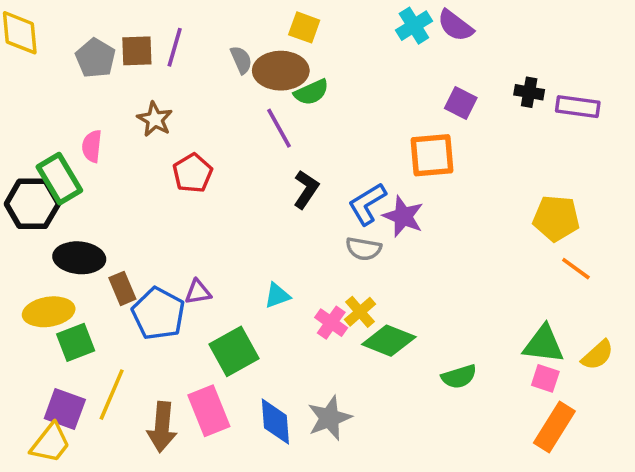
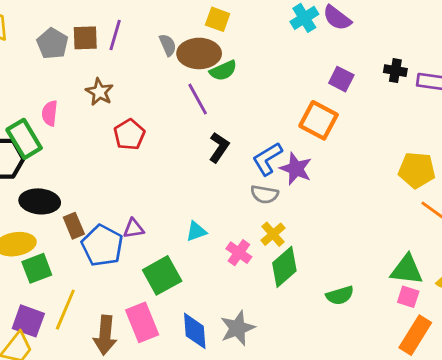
orange square: (432, 155) -> (319, 120), turned 33
yellow cross: (360, 312) -> (273, 234), moved
green diamond: (389, 341) -> (284, 267), turned -63

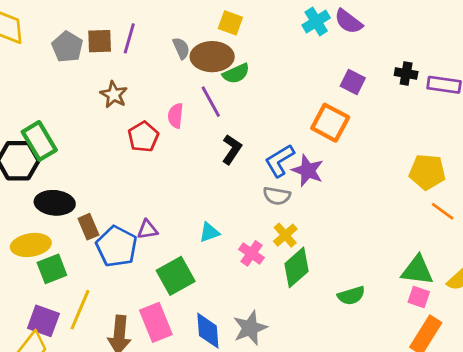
pink semicircle: (50, 113) -> (176, 116), moved

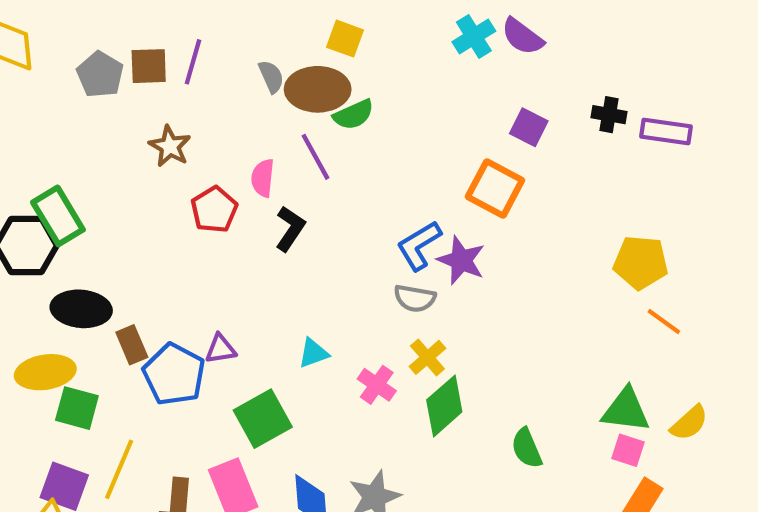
black L-shape: (232, 149) -> (290, 229), moved
green square: (52, 269) -> (77, 408), turned 36
green semicircle: (351, 296) -> (527, 448), turned 84

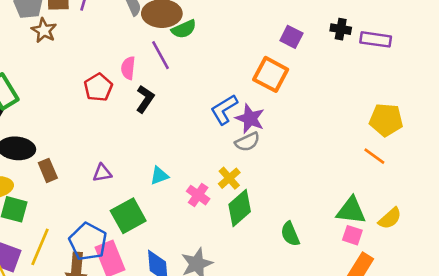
brown star: (170, 146) -> (44, 30), moved
yellow pentagon: (641, 262) -> (386, 120), moved
gray semicircle: (415, 298) -> (247, 142), moved, turned -35
blue pentagon: (174, 374) -> (88, 242), moved

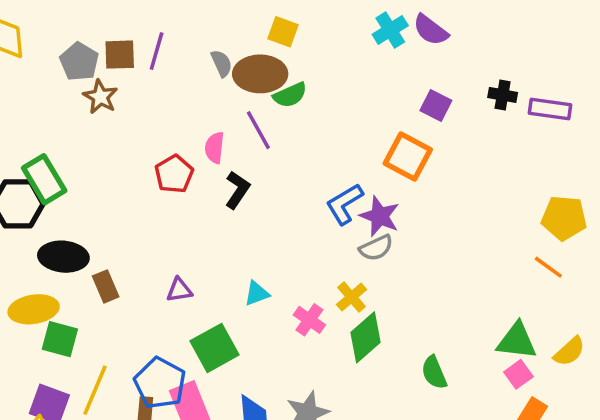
pink square: (352, 235) -> (518, 374), turned 36

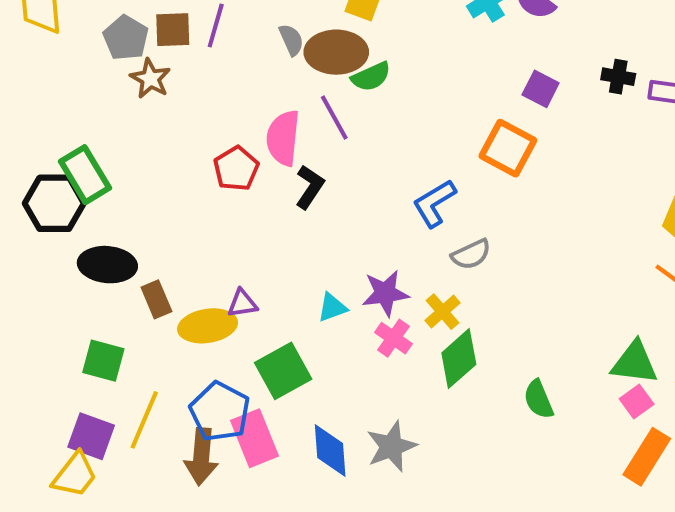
pink semicircle: (215, 148) -> (283, 138), size x1.5
purple star: (380, 216) -> (385, 293), moved, turned -30
yellow ellipse: (34, 309) -> (208, 326), moved

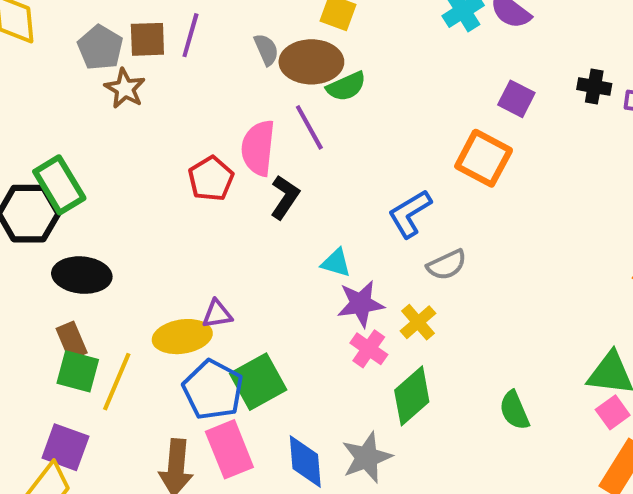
brown rectangle: (156, 299) -> (72, 341), moved
cyan triangle: (332, 307) -> (336, 263), moved, turned 36
green diamond: (459, 359) -> (412, 396), moved
blue pentagon: (220, 412) -> (213, 390), moved
yellow line: (144, 420) -> (117, 382), moved

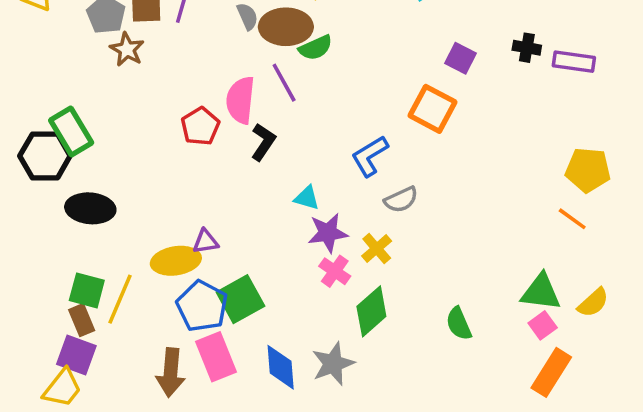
brown rectangle: (72, 341) -> (82, 320), moved

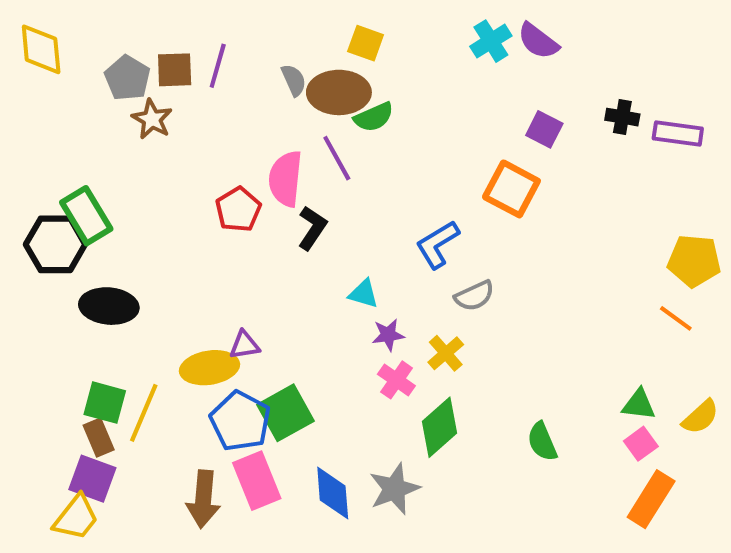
purple star: (328, 233) -> (388, 335), size x0.7
green triangle: (541, 292) -> (639, 405), size x0.7

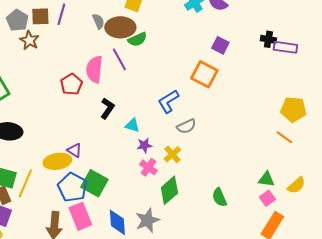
black cross: (622, 117) -> (268, 39), moved
black L-shape: (312, 228) -> (107, 108), moved
purple triangle: (244, 345) -> (74, 150), turned 42
green square: (285, 413) -> (94, 183), turned -32

